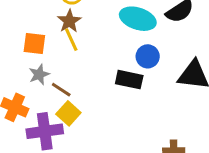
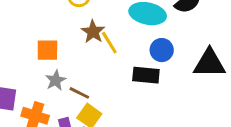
brown star: (69, 21) -> (93, 32), moved
yellow line: (71, 40) -> (109, 43), moved

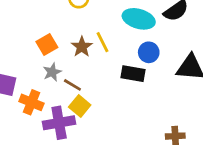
brown star: (93, 32) -> (82, 47), moved
orange square: (47, 50) -> (47, 44), turned -35

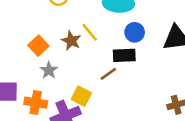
brown line: (72, 85) -> (108, 74), moved, turned -54

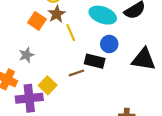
brown star: (71, 41) -> (57, 14), moved
orange square: (38, 46) -> (37, 21), moved, turned -30

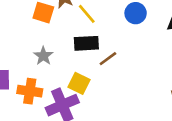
black rectangle: (95, 61) -> (86, 43), moved

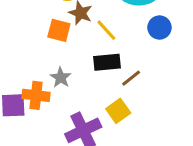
yellow square: (79, 83) -> (118, 111), moved, turned 30
orange cross: (30, 91) -> (36, 95), moved

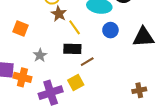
orange square: (59, 30) -> (21, 28), moved
orange cross: (36, 95) -> (22, 77), moved

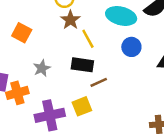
orange cross: (22, 77) -> (17, 93), turned -36

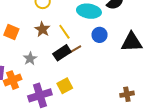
brown star: (70, 20) -> (42, 29), moved
black rectangle: (82, 65) -> (62, 53), turned -36
brown line: (99, 82) -> (75, 49), moved

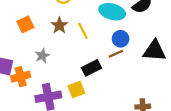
orange square: (11, 32) -> (25, 24), turned 35
brown line: (75, 49) -> (116, 54), moved
black rectangle: (62, 53) -> (92, 68), moved

